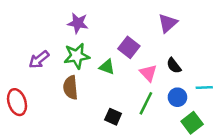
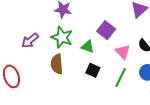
green star: (77, 56) -> (62, 37), turned 30
black square: (113, 117) -> (93, 70), moved

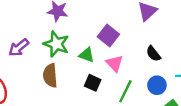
pink triangle: (123, 52) -> (115, 63), moved

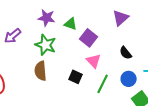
purple arrow: (19, 48) -> (13, 36), moved
green triangle: (87, 55) -> (71, 24), moved

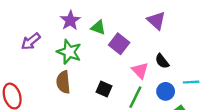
purple star: (47, 18) -> (70, 20), turned 30
purple triangle: (121, 18) -> (156, 20), turned -36
pink triangle: (94, 61) -> (140, 70), moved

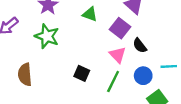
green triangle: (98, 27) -> (90, 14), moved
purple square: (119, 44) -> (120, 28), moved
brown semicircle: (63, 82) -> (25, 75), moved

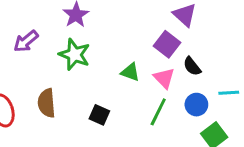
green triangle: (90, 14) -> (130, 72), moved
black square: (82, 73) -> (99, 115), moved

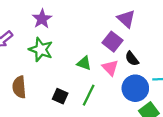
blue circle: (196, 105) -> (135, 88), size x1.5
green line: (158, 112) -> (89, 95), moved

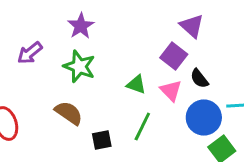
brown semicircle: (19, 87) -> (69, 113), moved, turned 130
black square: (60, 96) -> (102, 140), moved, turned -35

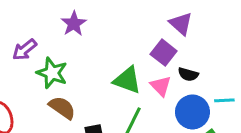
green star: (79, 66) -> (52, 73), moved
black semicircle: (199, 78) -> (188, 74), turned -36
green triangle: (136, 84) -> (127, 80), size x1.5

